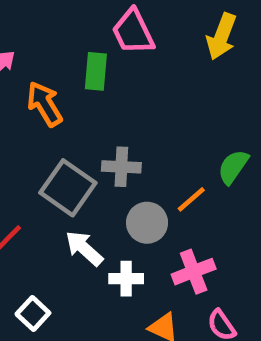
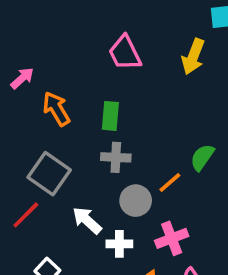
green rectangle: (96, 71) -> (110, 116), moved
gray square: (68, 188) -> (49, 174), moved

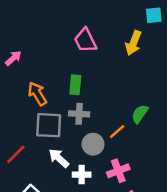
orange arrow: (56, 109) -> (37, 94), moved
gray square: (49, 174) -> (49, 125), moved, turned -32

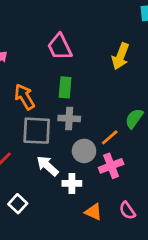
pink trapezoid: (85, 40) -> (60, 47), moved
yellow arrow: (133, 43) -> (121, 56), moved
pink cross: (118, 171) -> (111, 166), moved

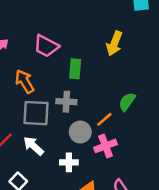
pink trapezoid: (60, 47) -> (46, 46), moved, turned -36
green rectangle: (65, 87) -> (75, 69), moved
white arrow: (47, 166) -> (33, 146), moved

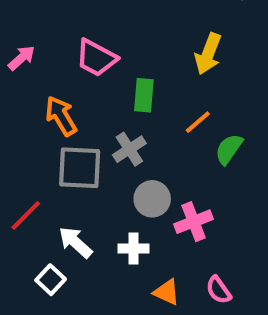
gray cross: (66, 102) -> (129, 149), turned -36
orange line: (104, 119) -> (198, 122), moved
white arrow: (33, 146) -> (75, 242), moved

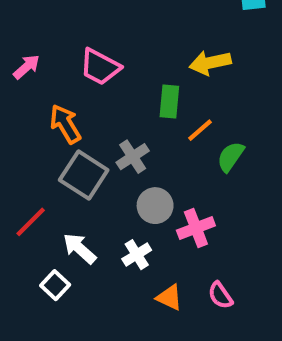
yellow arrow: (208, 54) -> (210, 63), turned 57
green rectangle: (144, 95) -> (169, 102), moved
gray square: (80, 168) -> (84, 175), turned 30
white cross: (134, 249) -> (137, 255), turned -32

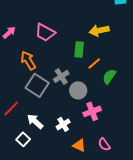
gray circle: (155, 206) -> (78, 90), moved

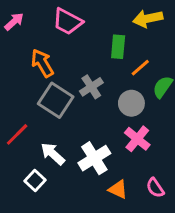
gray circle: (78, 90) -> (131, 103), moved
pink cross: (92, 111) -> (137, 139), turned -30
white cross: (63, 124) -> (94, 158), size x1.5

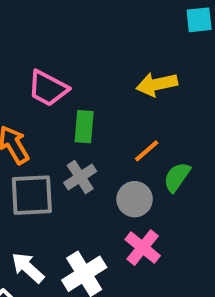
green rectangle: (118, 47) -> (84, 127), moved
gray square: (56, 100) -> (32, 195), turned -36

